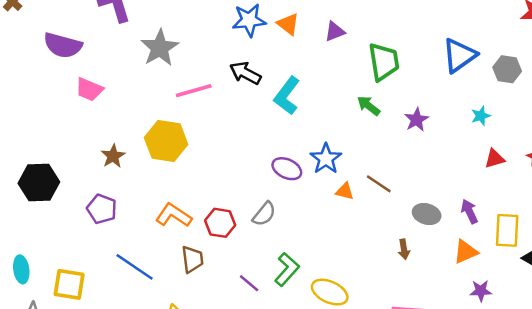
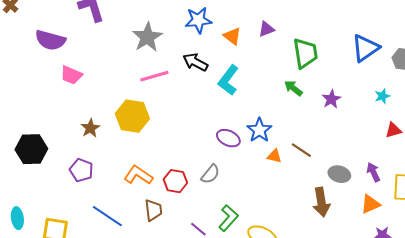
orange triangle: (288, 24) -> (232, 36), moved
gray star: (160, 48) -> (147, 37), moved
brown arrow: (404, 249) -> (321, 202), size x1.8

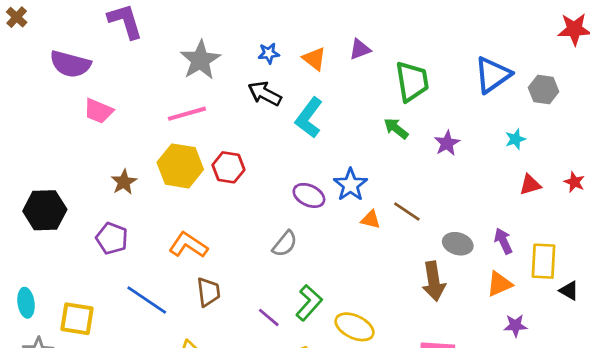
blue star: (198, 20) -> (269, 53), moved, size x0.6
pink line: (154, 76) -> (187, 114), moved
red hexagon: (175, 181) -> (228, 167), moved

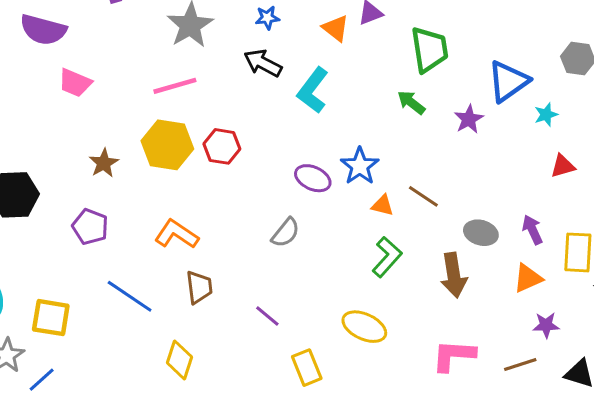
orange triangle: (314, 59) -> (336, 28), moved
blue triangle: (493, 75) -> (508, 81), moved
green L-shape: (309, 303) -> (387, 257), moved

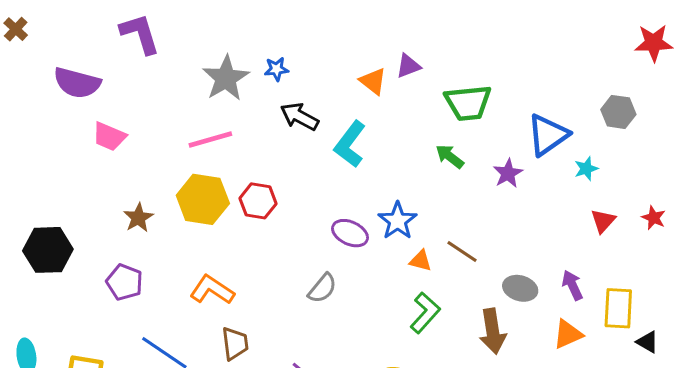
blue star: (267, 18) -> (276, 69), moved
green trapezoid: (429, 49) -> (468, 103), turned 93
red triangle: (563, 166) -> (603, 221), turned -32

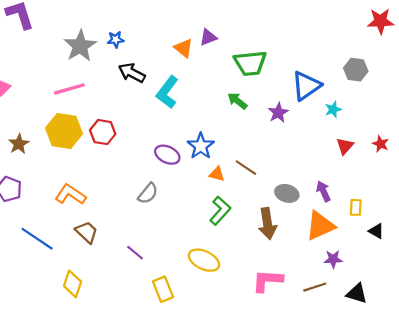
yellow rectangle: (618, 308) -> (356, 207), size x0.6
orange triangle: (568, 334) -> (320, 226), size x1.4
brown trapezoid: (235, 343) -> (87, 232), turned -40

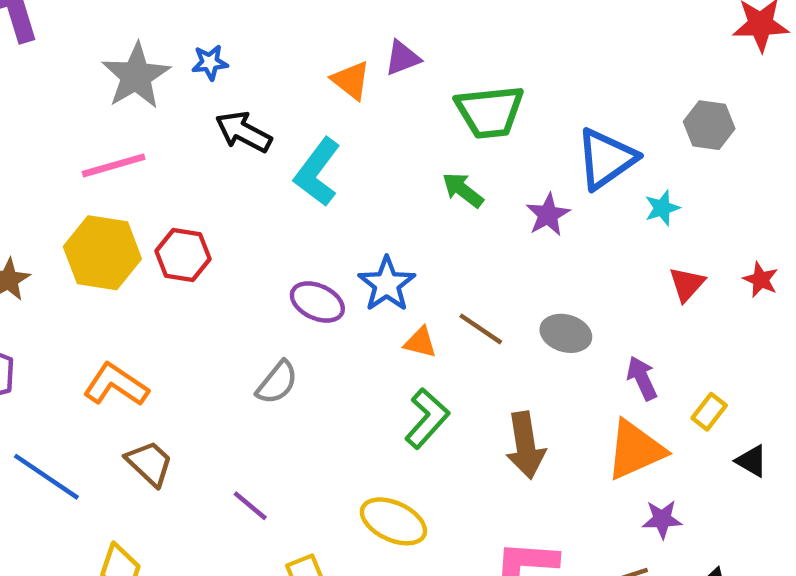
gray ellipse: (287, 193) -> (566, 333), moved
yellow rectangle: (356, 207) -> (709, 412), turned 35

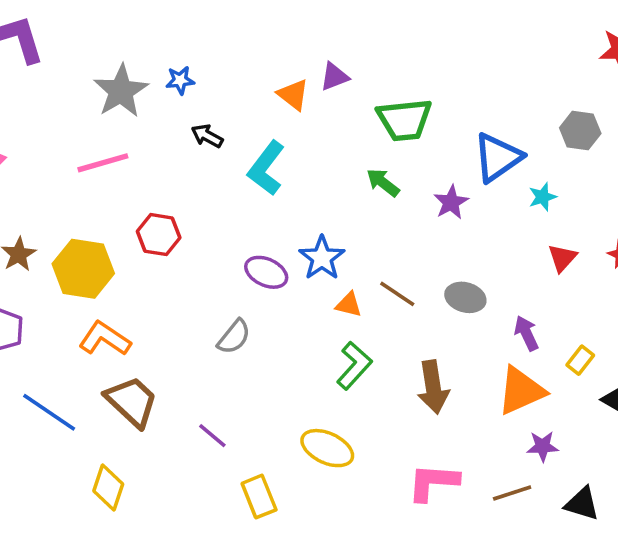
black arrow: (243, 132) -> (207, 136), size x0.7
yellow hexagon: (102, 253) -> (83, 269), moved
brown trapezoid: (149, 463) -> (132, 401), size x1.4

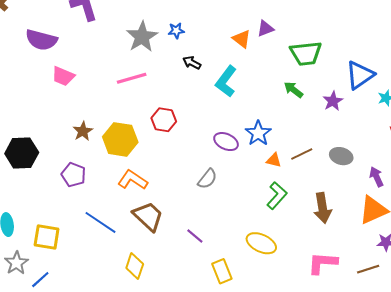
brown line: (397, 294) -> (302, 154), turned -60

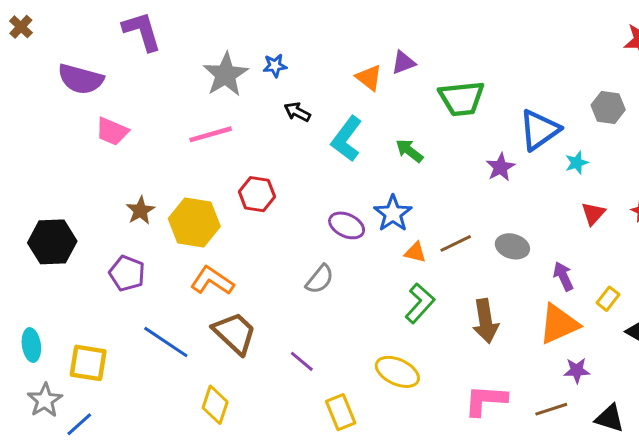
green arrow: (293, 90) -> (409, 151), moved

